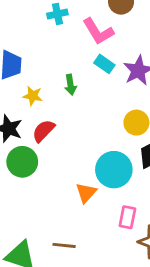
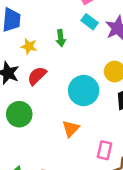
green circle: (22, 162) -> (19, 114), moved
cyan circle: (114, 170) -> (84, 91), moved

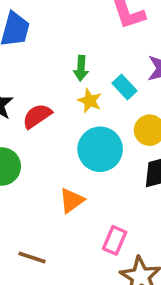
cyan rectangle: (90, 22) -> (125, 87), moved
yellow star: (29, 46) -> (90, 101), moved

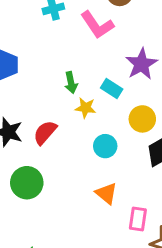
cyan circle: (100, 149) -> (105, 146), size x0.6
orange triangle: (72, 200) -> (106, 193), moved, turned -30

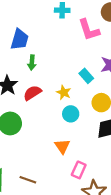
green arrow: (71, 83) -> (32, 63), moved
yellow star: (86, 108) -> (64, 92), moved

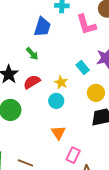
blue trapezoid: (20, 39) -> (42, 27), moved
green arrow: (32, 63) -> (32, 54), turned -48
cyan circle: (71, 114) -> (56, 101), moved

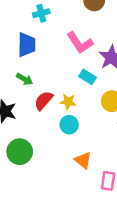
pink L-shape: (86, 25) -> (80, 43), moved
red semicircle: (32, 82) -> (44, 101), moved

